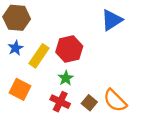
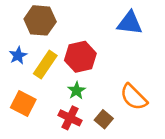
brown hexagon: (17, 18) -> (40, 20), moved
blue triangle: (112, 20) -> (130, 23), turned 40
orange semicircle: (115, 100) -> (134, 97), moved

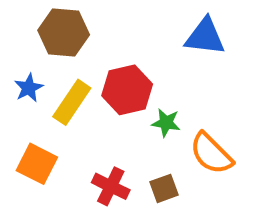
green star: (76, 91) -> (166, 123), moved, turned -30
brown square: (104, 119) -> (164, 188), turned 30

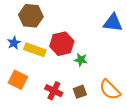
blue triangle: (205, 37) -> (113, 23), moved
yellow rectangle: (72, 102) -> (35, 50), turned 75
orange semicircle: (211, 154) -> (110, 90), moved

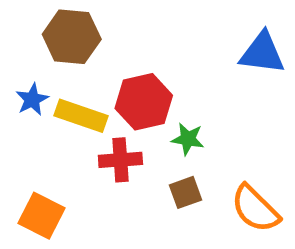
orange square: (18, 80) -> (41, 216), moved
red cross: (54, 91) -> (120, 160), moved, turned -30
brown square: (80, 92) -> (186, 192), moved

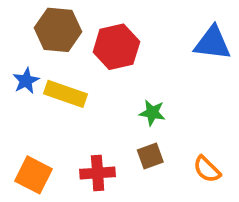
red hexagon: (144, 102) -> (116, 47), moved
red cross: (120, 160) -> (98, 173), moved
orange semicircle: (255, 209) -> (207, 169), size x0.7

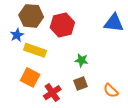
blue star: (26, 81) -> (17, 35), moved
red cross: (98, 173) -> (52, 93), turned -30
orange square: (34, 175) -> (30, 77), moved

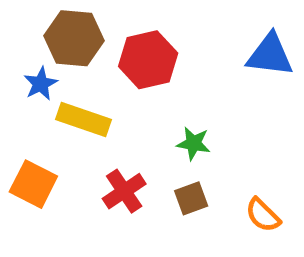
orange square: (30, 77) -> (33, 184), moved
red cross: (52, 93) -> (124, 191), moved

